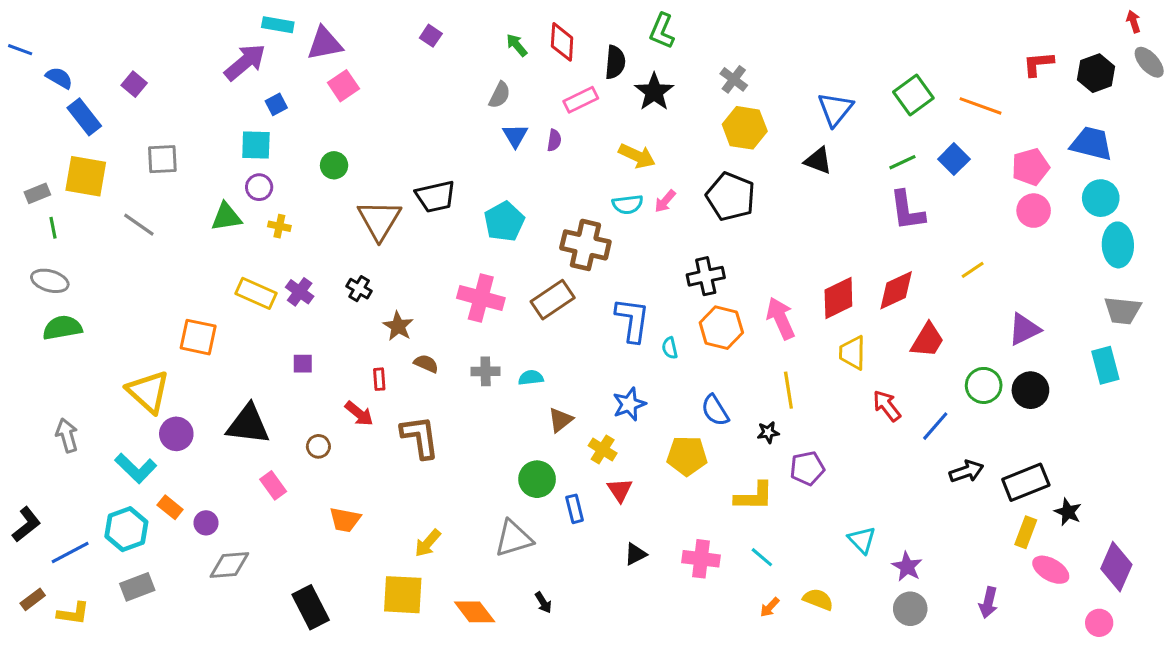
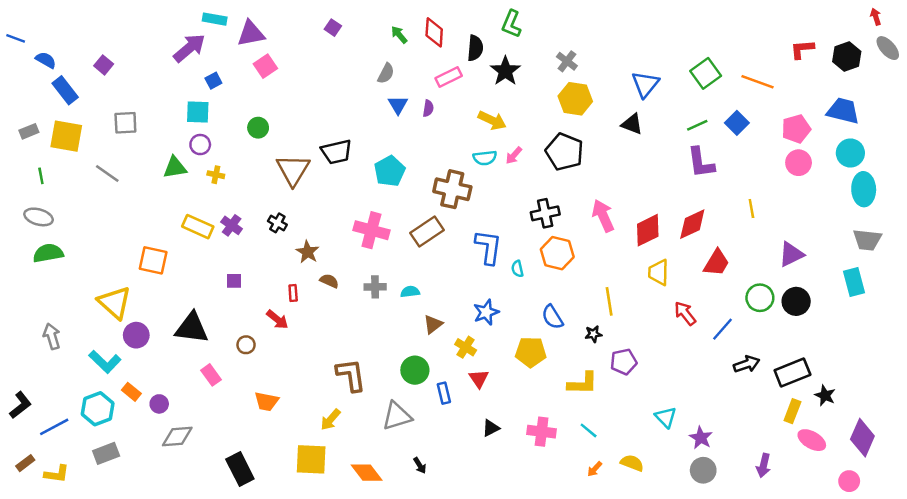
gray rectangle: (37, 193) -> (29, 131), moved
yellow line: (973, 270) -> (751, 208), turned -66
pink arrow: (781, 318) -> (603, 216), moved
brown L-shape: (420, 437) -> (351, 375), moved

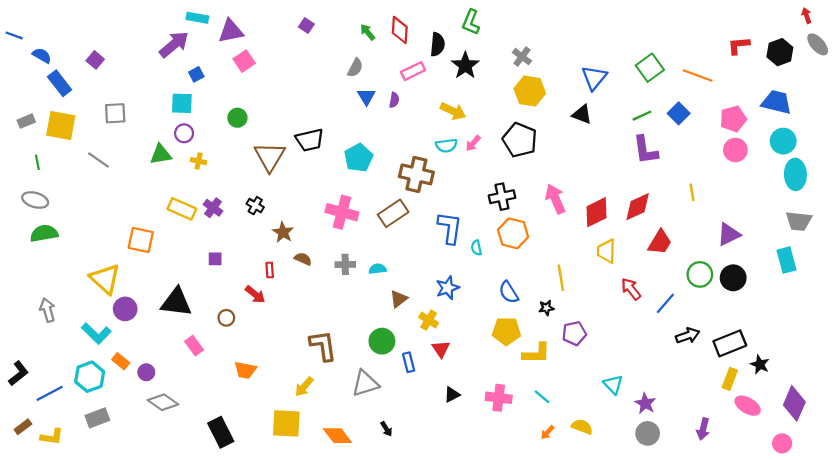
yellow pentagon: (531, 352) -> (506, 331), moved
gray diamond: (177, 436) -> (163, 402), turned 40

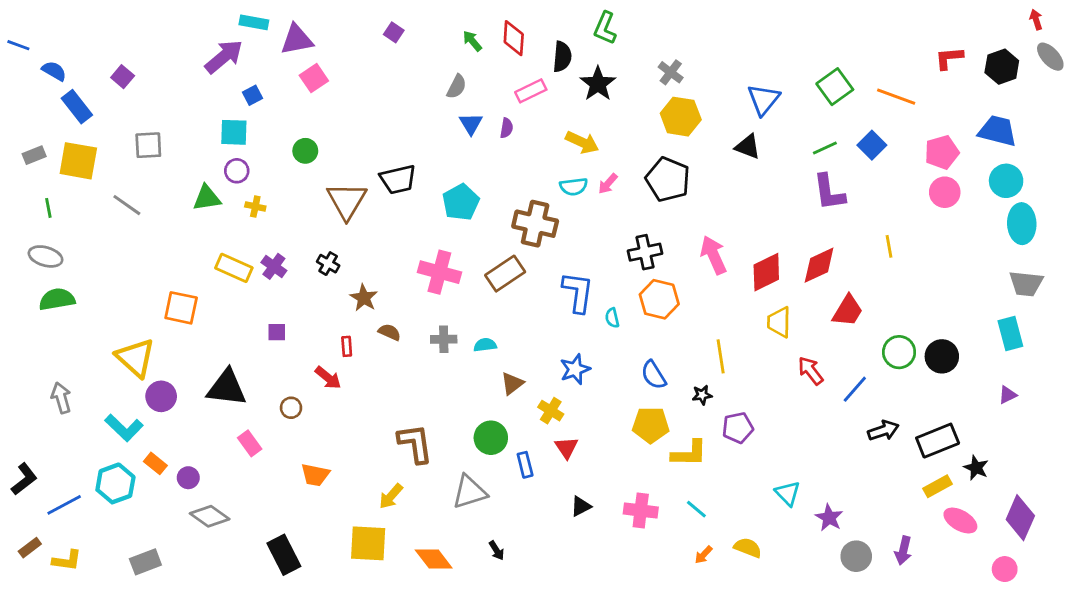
purple triangle: (729, 234) -> (1008, 395), moved, size x0.6
yellow rectangle: (730, 379) -> (938, 486), turned 40
gray rectangle: (97, 418) -> (145, 562), moved
gray circle: (648, 433) -> (856, 556), moved

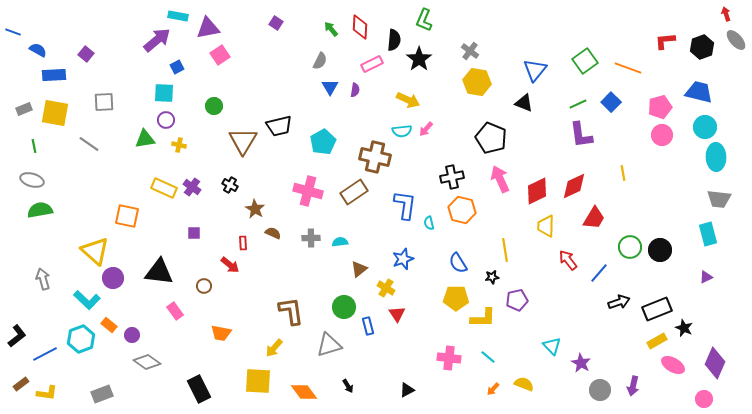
blue rectangle: (77, 107) -> (54, 75), turned -55
black pentagon: (668, 179) -> (491, 138), moved
black triangle: (581, 506) -> (407, 390), moved

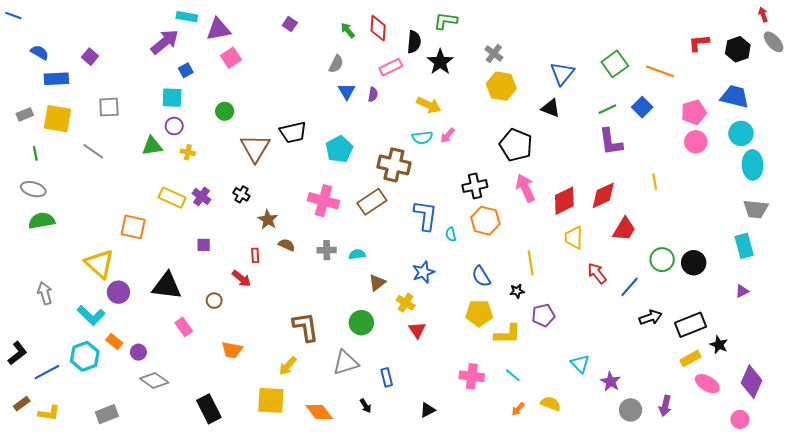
green L-shape: (424, 20) -> (445, 21), turned 75
blue line: (13, 32) -> (13, 16), moved
blue rectangle: (368, 326) -> (387, 377), moved

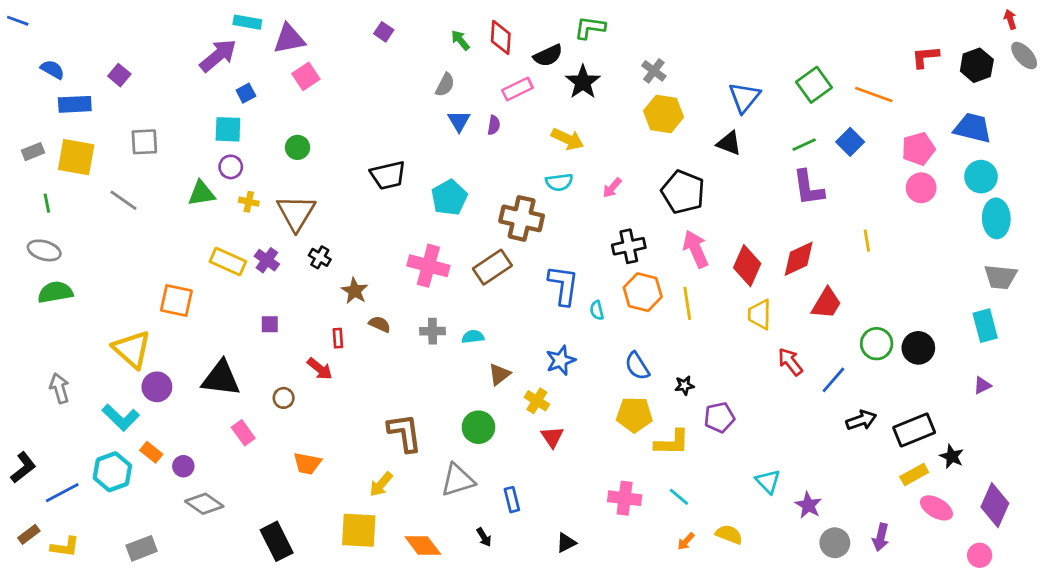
black semicircle: (414, 42) -> (548, 56), turned 60
pink arrow: (448, 135) -> (612, 188), moved
brown triangle: (255, 148) -> (296, 213), moved
red diamond: (564, 201) -> (747, 266), turned -40
yellow line: (531, 263) -> (687, 303), moved

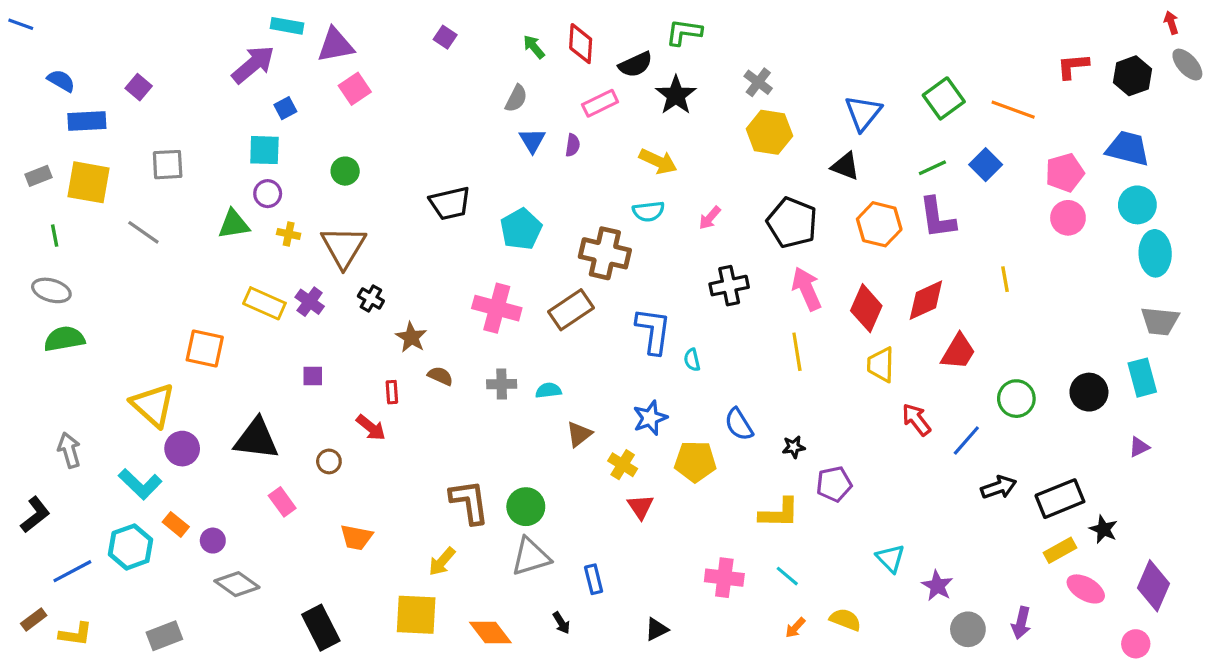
orange hexagon: (643, 292) -> (879, 224), moved
black circle: (918, 348) -> (1089, 392), moved
yellow pentagon: (634, 415) -> (695, 461), moved
green circle: (478, 427) -> (526, 507), moved
black L-shape: (23, 468) -> (35, 515), moved

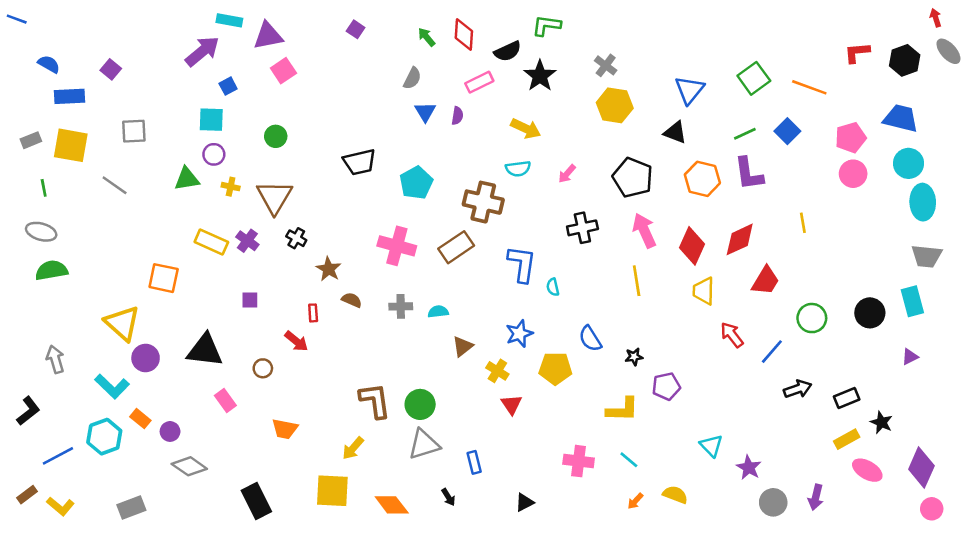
black rectangle: (1060, 499) -> (847, 398), size x0.7
yellow L-shape: (76, 634) -> (60, 506), turned 32
pink circle: (1136, 644) -> (932, 509), moved

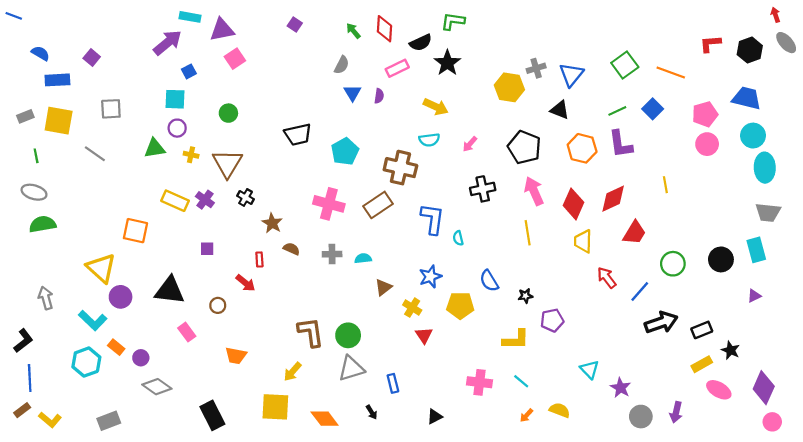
gray cross: (606, 65) -> (536, 68), moved, turned 36
black arrow: (798, 389) -> (661, 322), size x1.4
blue line: (58, 456) -> (30, 378), moved, turned -65

